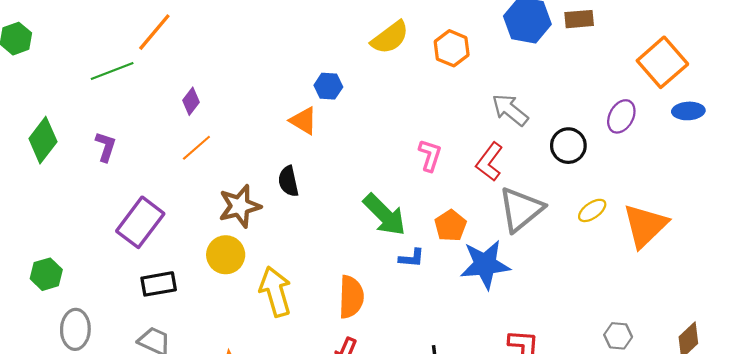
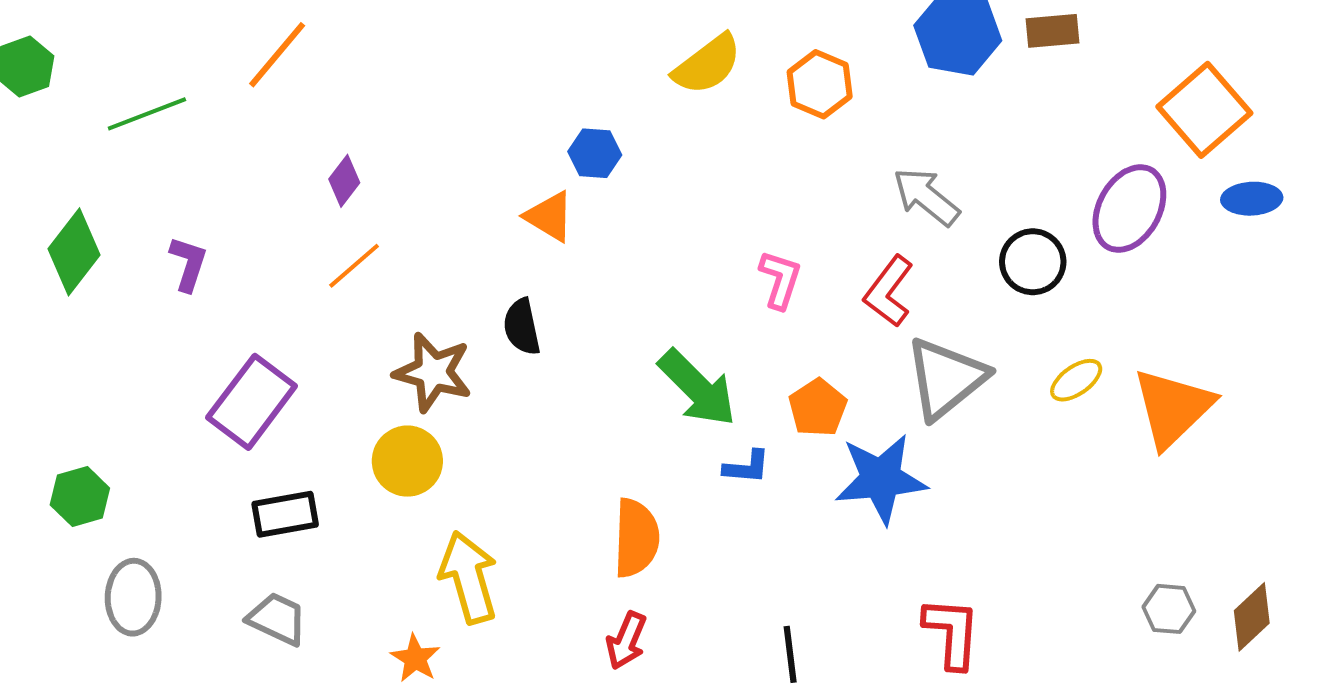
green line: (112, 71) -> (147, 114), moved
purple ellipse: (621, 116) -> (1129, 209), size x1.4
brown star: (240, 206) -> (433, 372), turned 30
yellow arrow: (275, 292) -> (469, 577), moved
gray hexagon: (618, 336) -> (1169, 609), moved

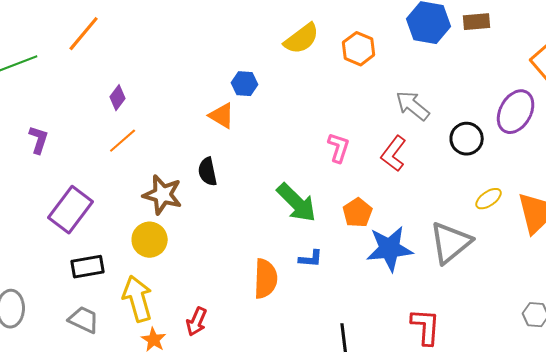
gray triangle: (946, 378) -> (451, 243), moved
blue L-shape: (747, 467) -> (311, 259), moved
yellow arrow: (469, 577) -> (138, 299), moved
red arrow: (626, 641) -> (197, 322), moved

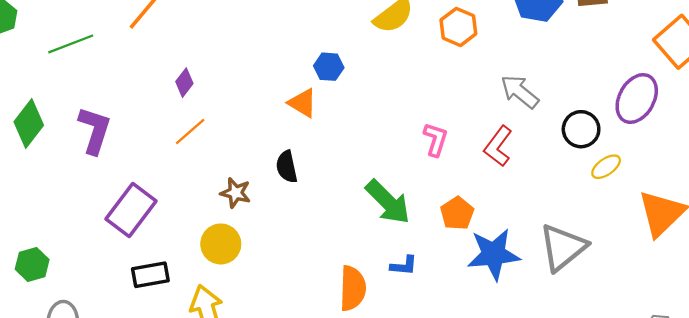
purple L-shape: (39, 140) -> (95, 130), size x1.5
brown star: (163, 195) -> (236, 193), size x0.7
yellow ellipse: (489, 199) -> (606, 167), moved

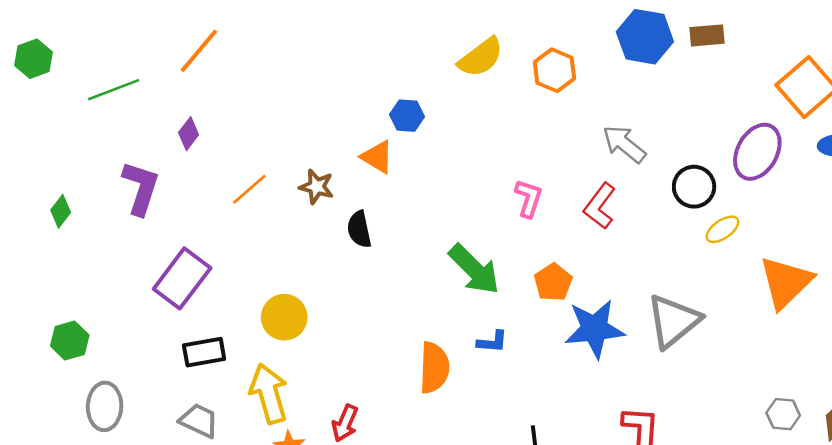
purple diamond: (184, 83) -> (189, 134), moved
green diamond: (29, 124) -> (61, 211), moved, size x0.6
brown star: (236, 193) -> (317, 187), moved

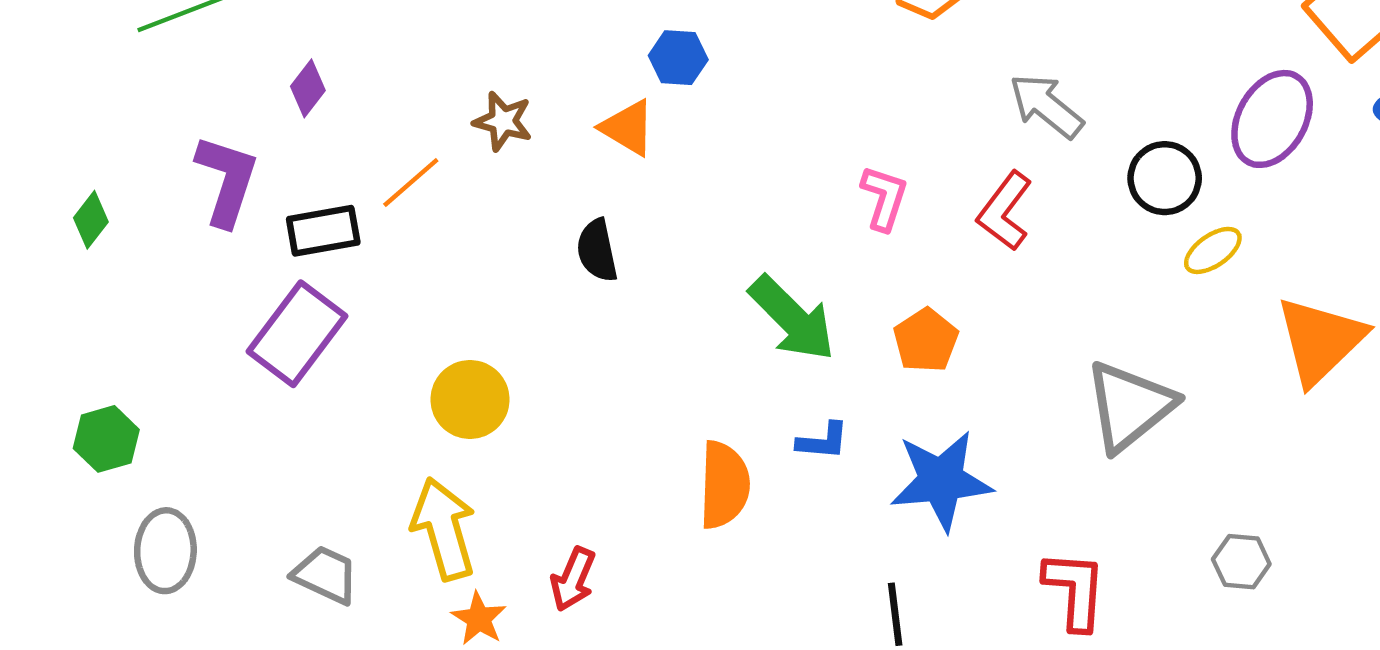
brown star: (317, 187) -> (503, 121), moved
blue star: (594, 329) -> (941, 481), moved
black rectangle: (204, 352) -> (323, 231), moved
gray hexagon: (783, 414) -> (1241, 562), moved

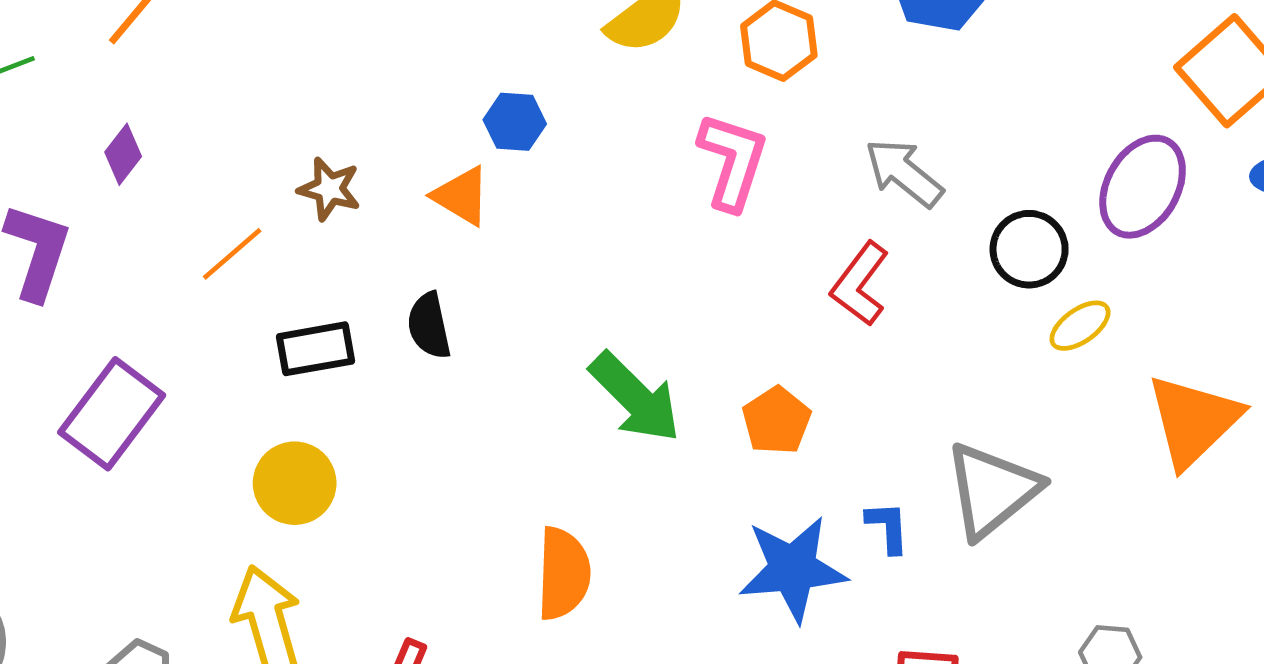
pink L-shape: (884, 198) -> (733, 161), moved, size x1.4
black rectangle: (323, 231) -> (315, 349), moved
blue L-shape: (823, 441) -> (888, 527), moved, turned -98

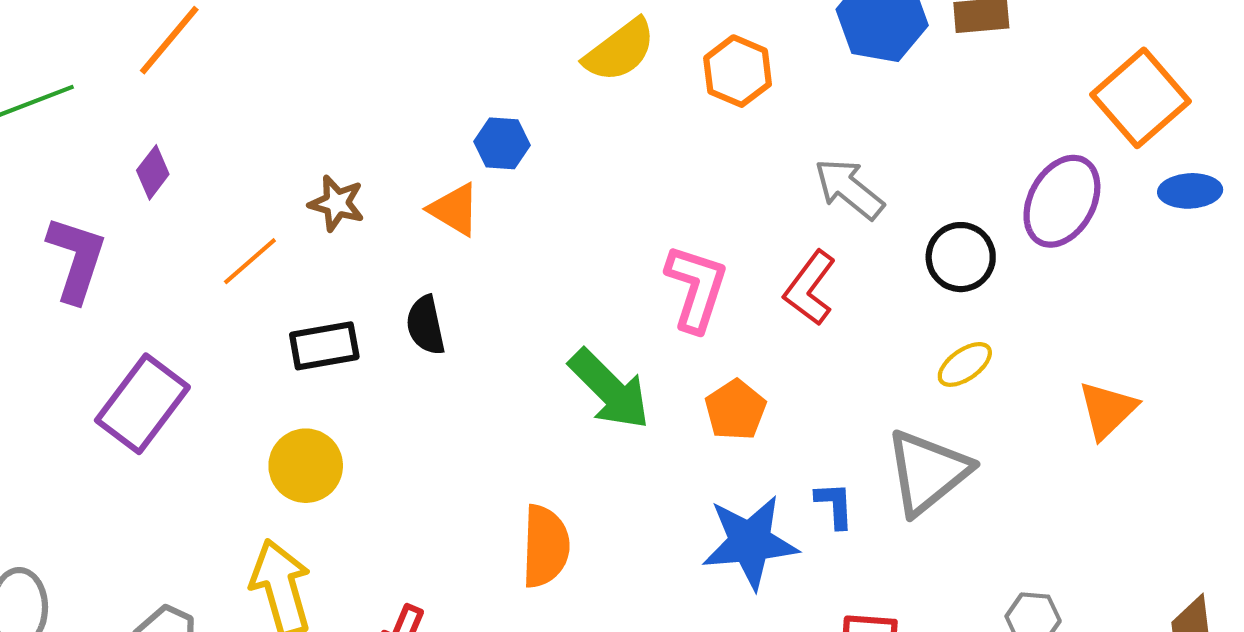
pink L-shape: (733, 161) -> (696, 288), moved
yellow ellipse: (1080, 326) -> (965, 364), moved
orange triangle: (1194, 421) -> (1107, 410), size x0.7

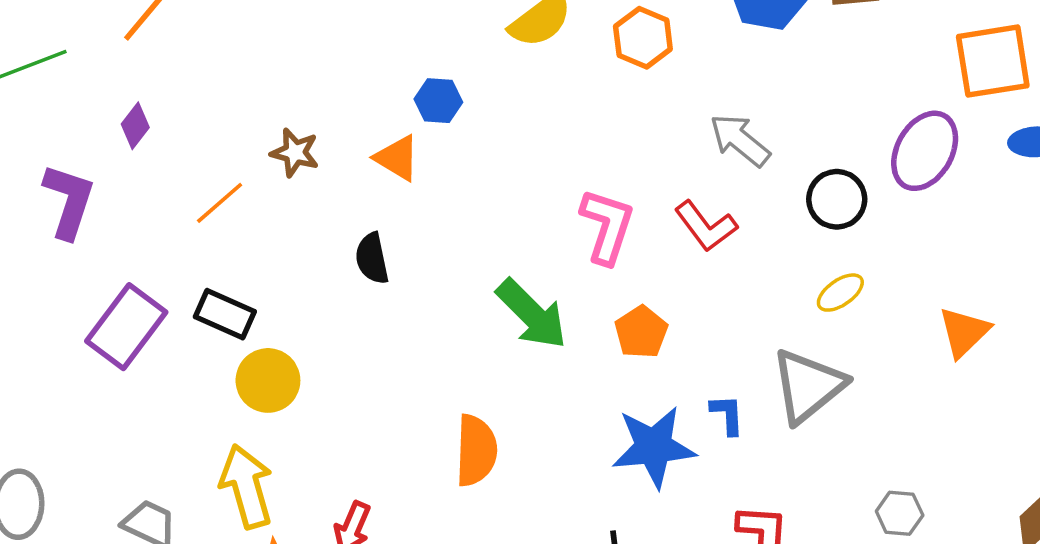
orange square: (1140, 98) -> (993, 61), turned 32
red L-shape: (810, 288) -> (706, 226), turned -74
black rectangle: (324, 346) -> (225, 314), moved, turned 34

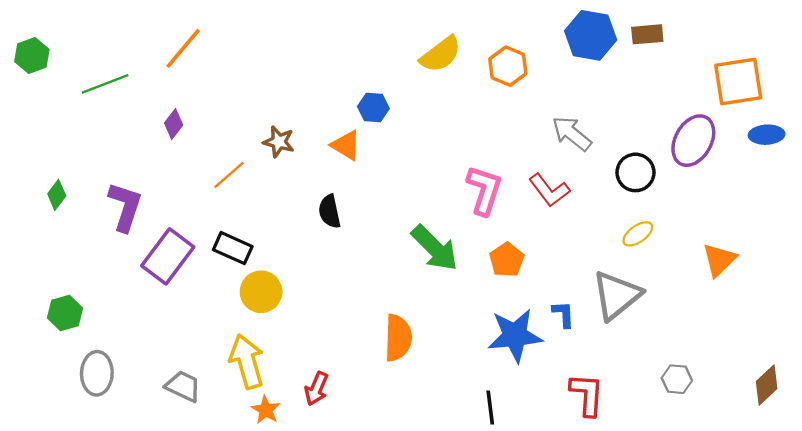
purple L-shape: (69, 201) -> (125, 207), moved

